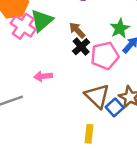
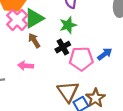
green star: (120, 28) -> (68, 25), moved
brown arrow: (77, 30) -> (34, 40), moved

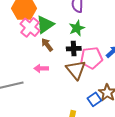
black cross: (63, 47) -> (74, 49), turned 32
brown triangle: (68, 92) -> (76, 70), moved

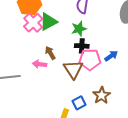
brown arrow: (47, 45) -> (50, 53), moved
black cross: (74, 49) -> (82, 46), moved
blue square: (94, 99) -> (79, 103), moved

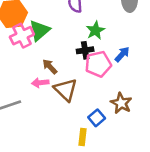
pink cross: (33, 23) -> (22, 36), turned 30
green star: (79, 29) -> (95, 30), moved
brown triangle: (73, 69) -> (66, 90), moved

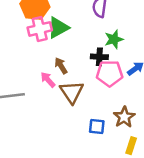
pink arrow: (40, 83) -> (48, 80), turned 42
blue square: (97, 118) -> (97, 126), turned 35
yellow rectangle: (83, 137) -> (131, 146), moved

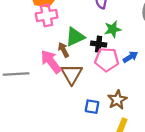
green triangle: (58, 28) -> (75, 37), moved
pink arrow: (48, 80) -> (51, 62), size x1.6

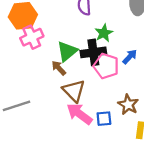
black cross: (99, 44) -> (93, 52), size x1.5
pink pentagon: (107, 60) -> (106, 66), turned 30
pink arrow: (51, 62) -> (79, 114), moved

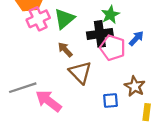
green triangle: (67, 51) -> (64, 19), moved
pink arrow: (79, 114) -> (49, 101), moved

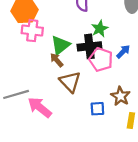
pink cross: (38, 19) -> (32, 31), turned 30
green triangle: (64, 19) -> (60, 45), moved

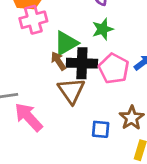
green star: (100, 29) -> (103, 29), moved
pink cross: (32, 31) -> (33, 20), turned -30
black cross: (89, 46) -> (82, 63), moved

